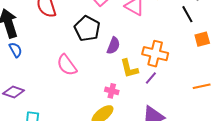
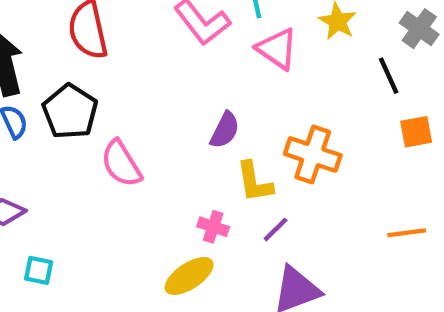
black pentagon: (87, 29) -> (70, 112), moved
purple line: (151, 78) -> (276, 229), moved

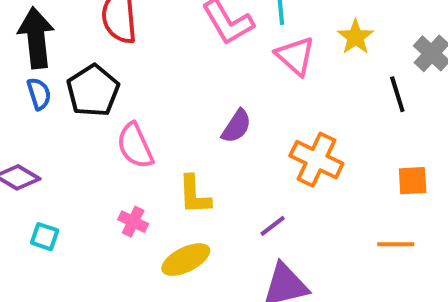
orange square: (416, 132) -> (413, 181), moved
yellow L-shape: (254, 182) -> (194, 195), moved
pink cross: (213, 227) -> (133, 222), moved

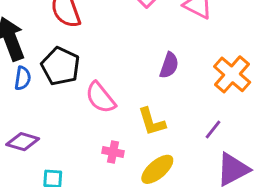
blue semicircle: (39, 94) -> (23, 78), turned 40
orange cross: (316, 160) -> (232, 74), turned 30

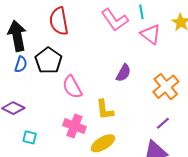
purple line: (213, 129) -> (163, 123), moved
pink cross: (113, 152) -> (74, 126), size x1.5

